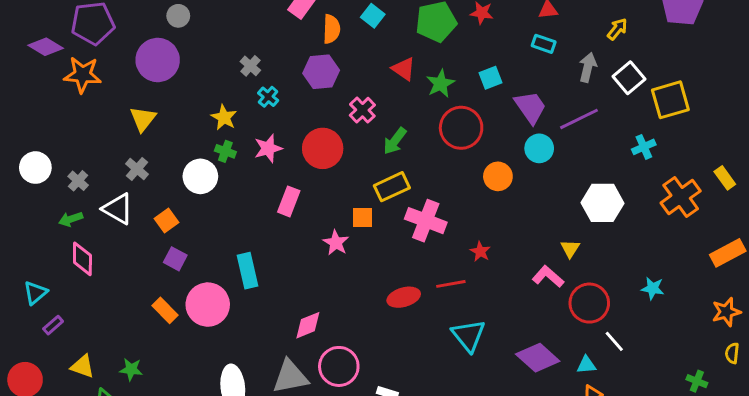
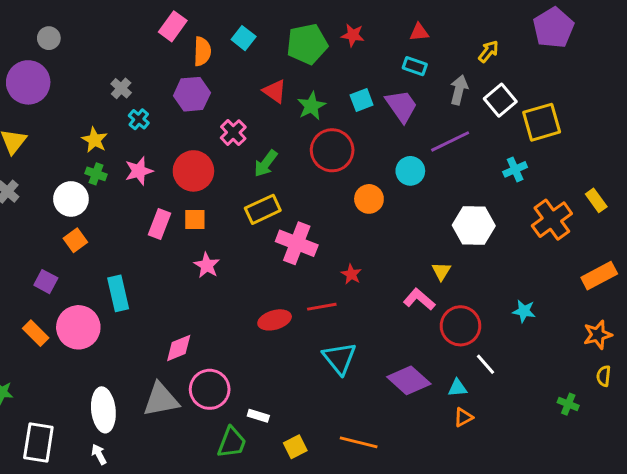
purple trapezoid: (530, 107) -> (401, 106), moved
orange square: (362, 218) -> (195, 220), moved
orange square: (166, 221) -> (75, 240), moved

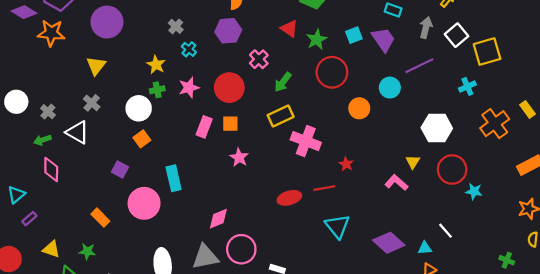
green cross: (96, 174) -> (157, 90), turned -32
red circle: (460, 326) -> (452, 169), moved
orange rectangle: (36, 333) -> (100, 218), moved

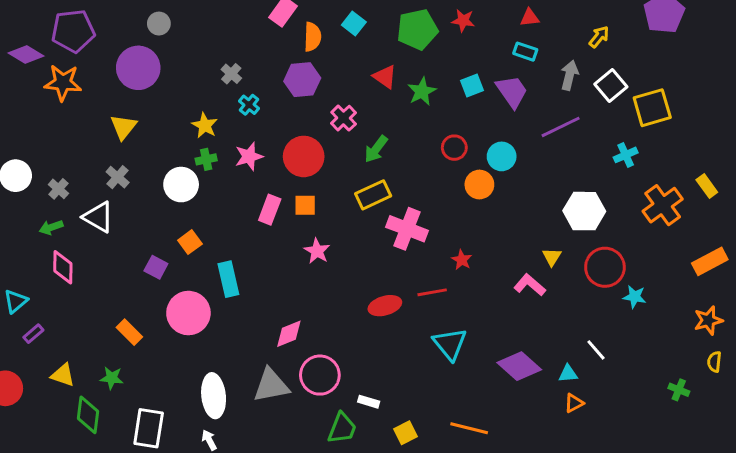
red circle: (332, 72) -> (454, 148), moved, size x0.6
cyan circle: (390, 88) -> (502, 156), moved
orange square: (142, 139) -> (190, 242), moved

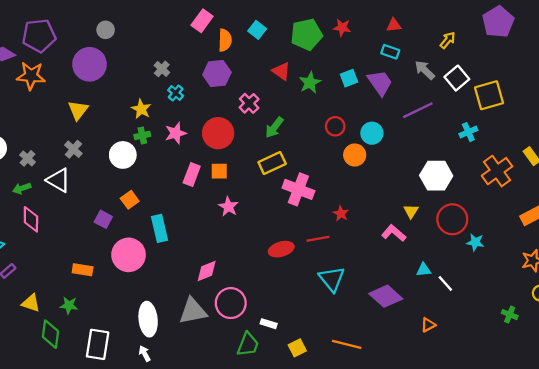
gray arrow: (570, 75) -> (425, 70), turned -60
orange rectangle: (129, 332) -> (83, 270), turned -36
cyan triangle: (568, 374) -> (424, 270), moved

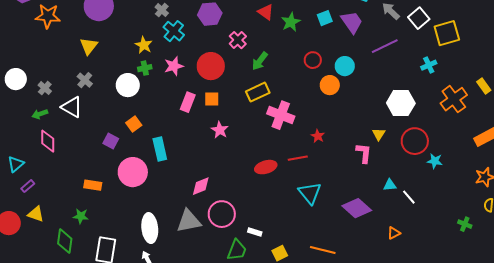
cyan cross: (176, 93) -> (174, 31), size x1.5
pink L-shape: (394, 233) -> (364, 153), turned 55
yellow triangle: (31, 303) -> (36, 214), moved

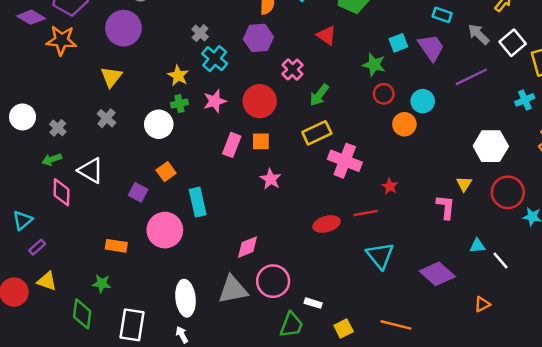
green star: (291, 22) -> (374, 65), moved, turned -30
white triangle: (72, 107) -> (91, 170), moved

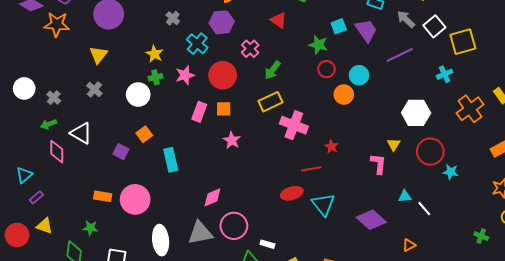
cyan cross: (215, 59) -> (197, 44), moved
red ellipse: (327, 224) -> (292, 193), moved
pink circle: (165, 230) -> (135, 199), moved

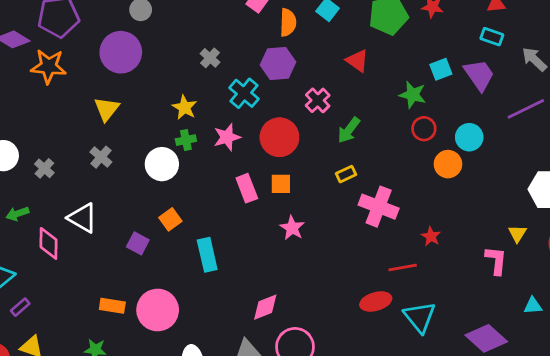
yellow rectangle: (270, 102) -> (346, 174), size x0.6
pink rectangle: (199, 112) -> (247, 188), turned -42
green arrow: (49, 124) -> (17, 214), moved

